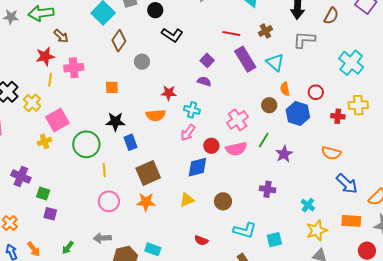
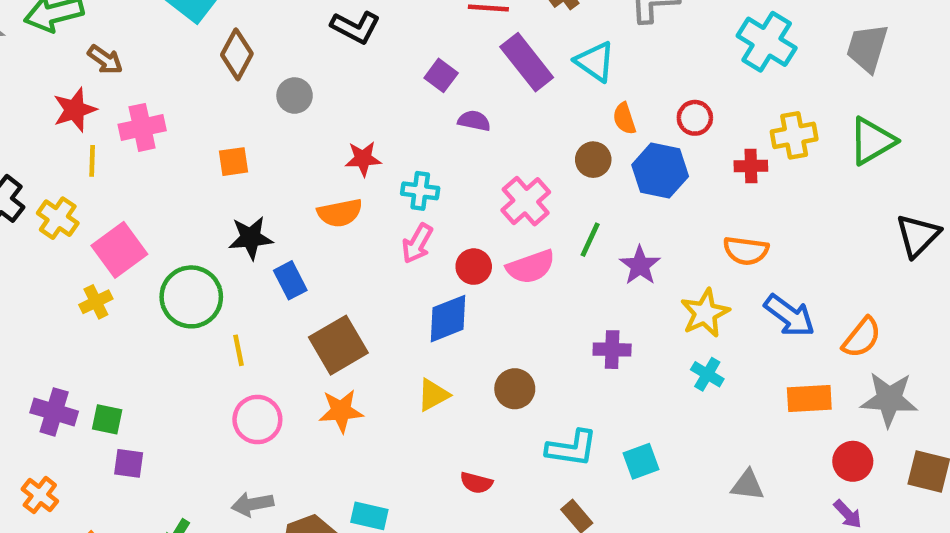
purple semicircle: (204, 81) -> (474, 121), moved
purple cross: (21, 176) -> (54, 412), moved
yellow star: (317, 230) -> (705, 313), moved

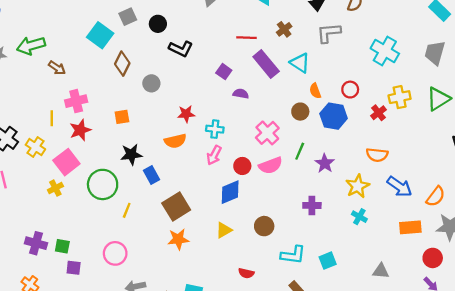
red star: (75, 110) -> (80, 130), moved
red cross: (751, 166) -> (379, 113), turned -35
yellow line: (239, 350) -> (127, 210), turned 35
pink circle: (257, 419) -> (115, 253), moved

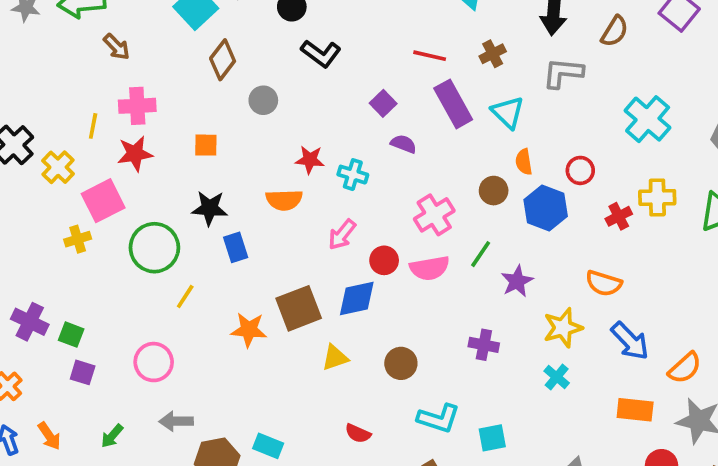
cyan cross: (215, 129) -> (353, 175), moved
brown square: (176, 207) -> (299, 308), moved
orange star: (178, 239) -> (249, 330), moved

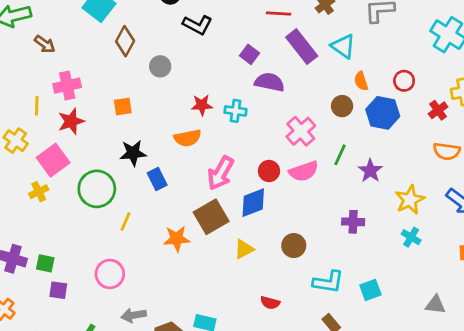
purple semicircle: (404, 144) -> (270, 82), size x1.5
pink arrow: (342, 235) -> (221, 173), moved, size x1.4
orange semicircle: (604, 283) -> (447, 151), moved

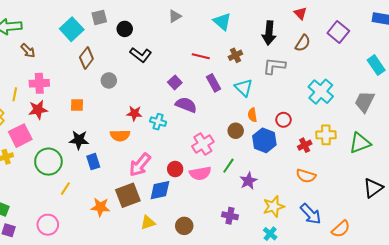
purple rectangle: (302, 47) -> (214, 83), size x0.7

